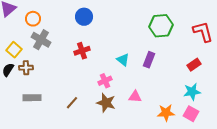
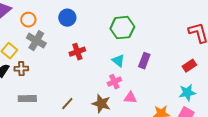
blue circle: (84, 17) -> (67, 18), moved
green hexagon: (161, 26) -> (122, 28), moved
pink cross: (105, 81) -> (114, 82), moved

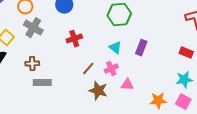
red rectangle: (189, 66) -> (186, 53), turned 56
brown cross: (21, 69) -> (32, 64), moved
gray rectangle: (27, 99) -> (42, 83), moved
brown line: (67, 104) -> (88, 69), moved

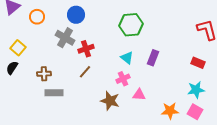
gray cross: (33, 28) -> (65, 38), moved
brown line: (88, 69) -> (85, 72), moved

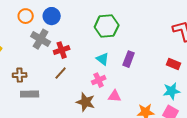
orange circle: (37, 17) -> (26, 16), moved

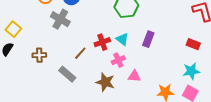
red cross: (62, 50) -> (102, 42), moved
gray rectangle: (30, 94) -> (67, 74), moved, turned 42

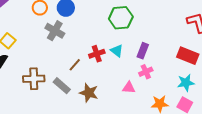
red rectangle: (193, 44) -> (188, 56), size x1.5
brown cross: (39, 55) -> (34, 79), moved, size x1.5
pink cross: (118, 60) -> (146, 72), moved
brown star: (105, 82) -> (89, 93), moved

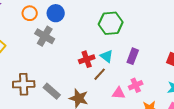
brown line: (75, 65) -> (100, 74), moved
pink cross: (146, 72) -> (136, 85), moved

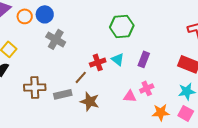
orange circle: (30, 13) -> (25, 16), moved
blue circle: (56, 13) -> (45, 14), moved
brown line: (100, 74) -> (81, 77), moved
gray rectangle: (52, 91) -> (63, 94), turned -54

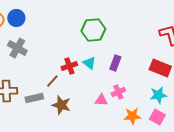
gray cross: (56, 39) -> (17, 48), moved

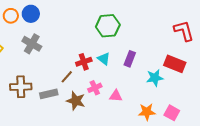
pink cross: (118, 92) -> (95, 88), moved
cyan star: (158, 95) -> (155, 78), moved

